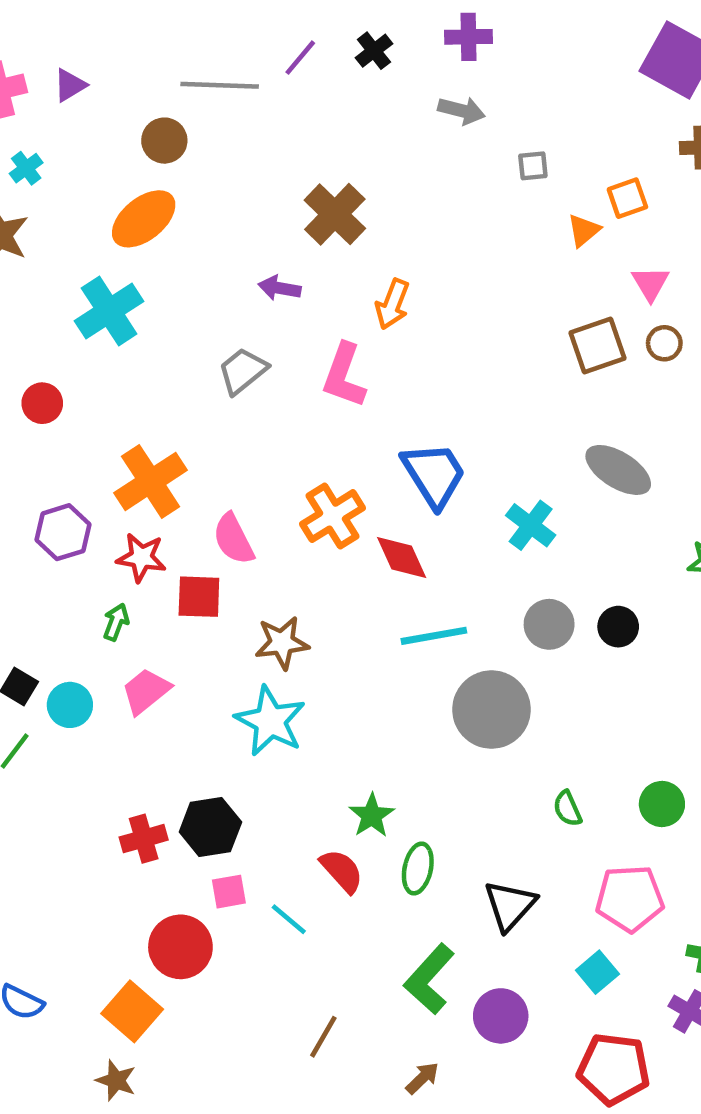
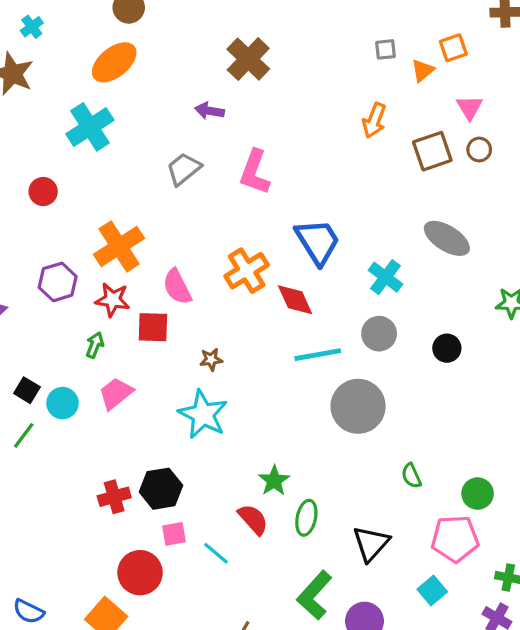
gray square: (533, 166) -> (386, 49), moved
orange arrow: (392, 304) -> (374, 120), moved
gray circle: (549, 624) -> (379, 334), moved
brown star: (282, 643) -> (211, 359), size x0.6
green circle: (662, 804) -> (478, 494), moved

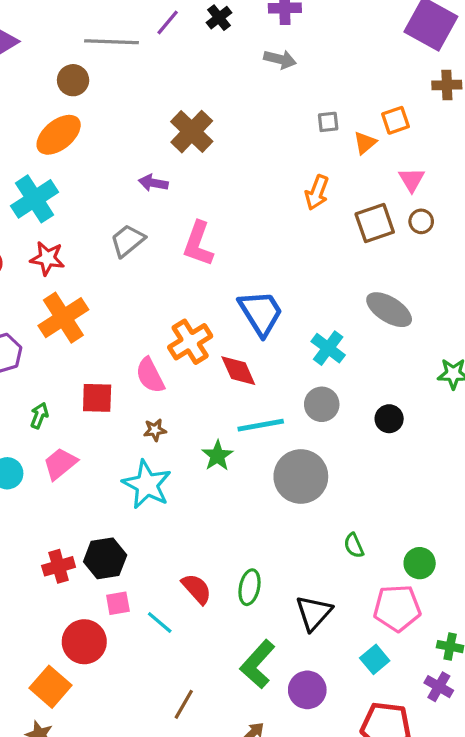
pink semicircle: (177, 287) -> (150, 375), moved
red star: (113, 300) -> (47, 258), moved
green star: (274, 481) -> (217, 456), moved

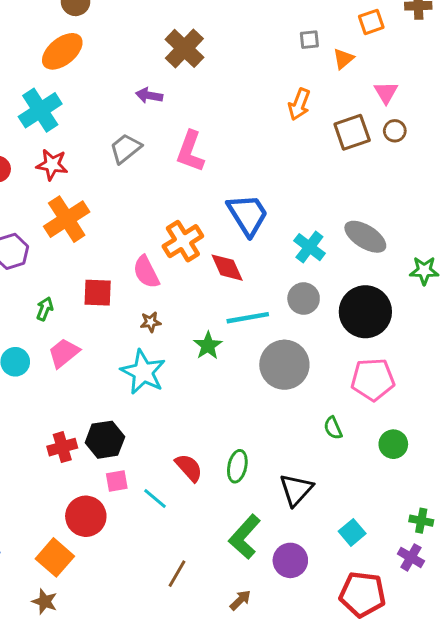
orange square: (396, 120) -> (371, 22), moved
gray ellipse: (389, 310) -> (365, 237), moved
black circle: (389, 419) -> (365, 312), size x2.0
pink pentagon: (397, 608) -> (373, 379), moved

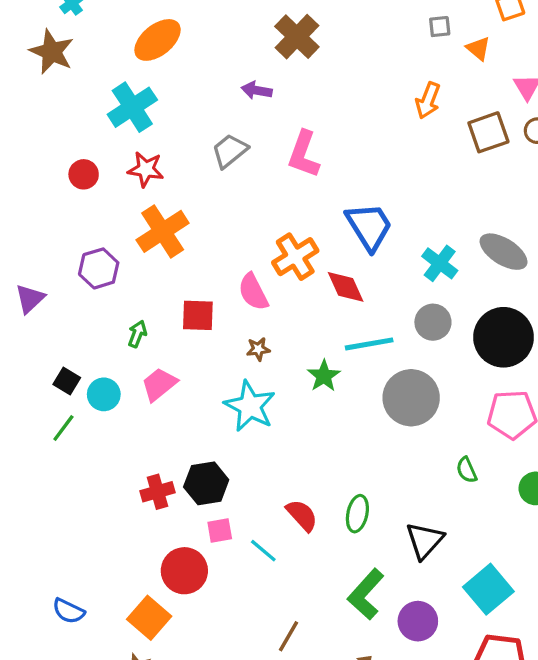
orange triangle: (343, 59) -> (478, 48), turned -40
cyan square: (352, 532) -> (488, 589), size x1.6

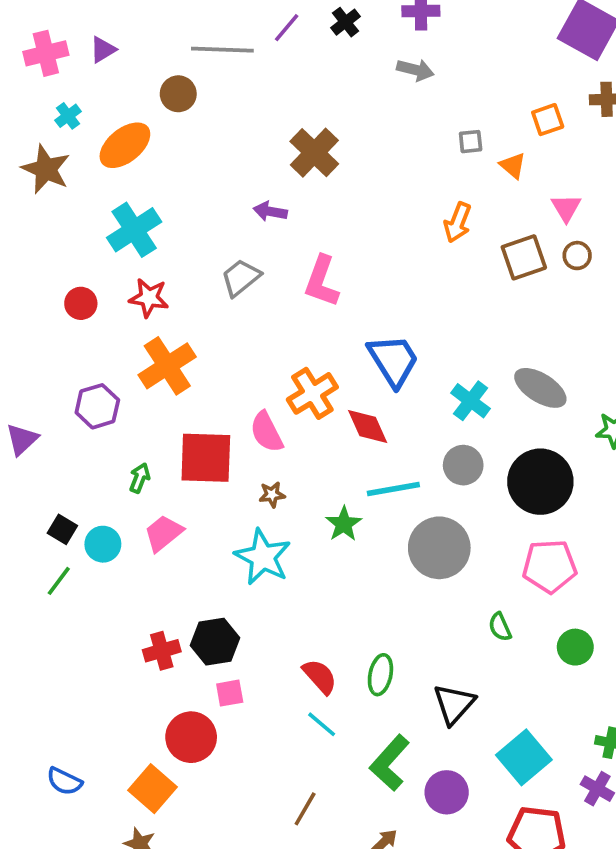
orange ellipse: (158, 40) -> (125, 145), moved
red square: (198, 315) -> (206, 458), size x1.5
cyan line: (263, 551) -> (322, 724), moved

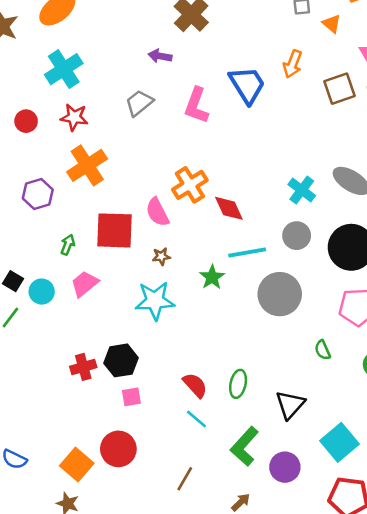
blue trapezoid: (393, 360) -> (247, 85), moved
cyan star: (263, 557) -> (155, 301), turned -30
red circle: (191, 737) -> (118, 449), moved

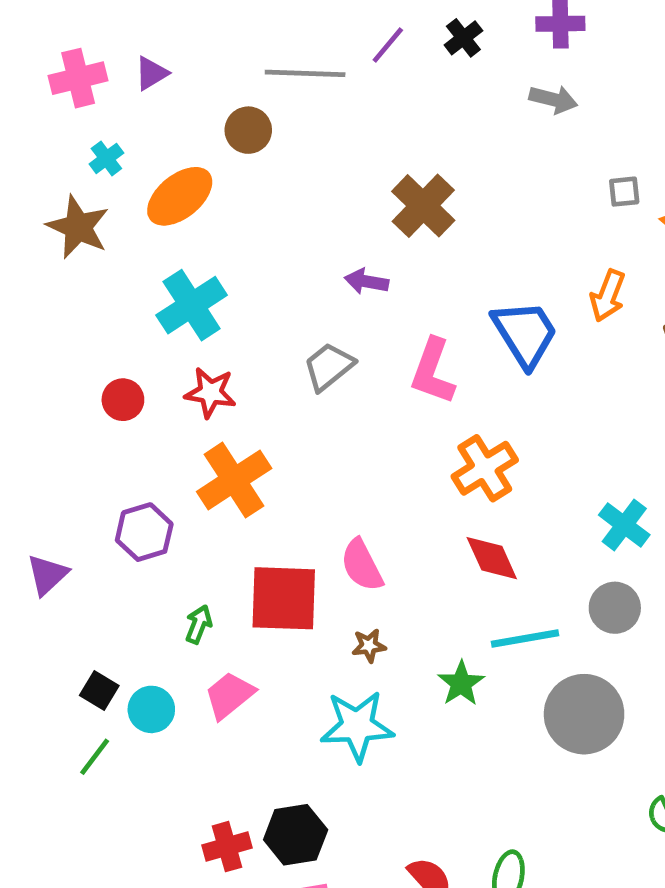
orange cross: (190, 185) -> (485, 468), moved

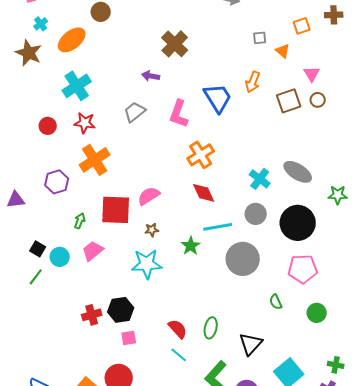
pink semicircle: (362, 565) -> (149, 196), turned 85
purple triangle: (47, 575) -> (16, 200), turned 36

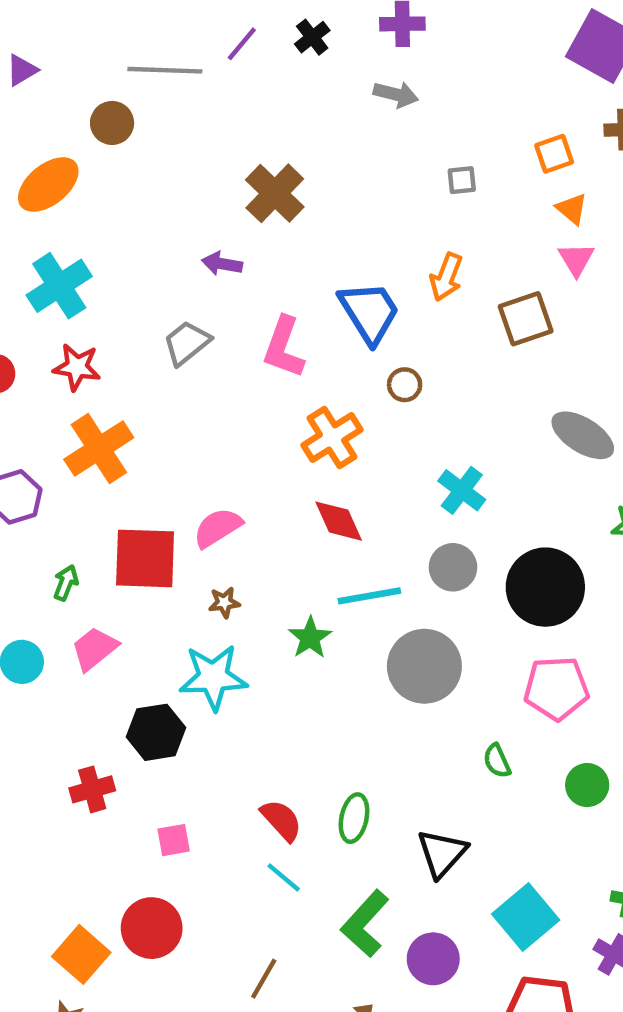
orange triangle: (283, 51) -> (572, 209), moved
brown circle: (318, 100) -> (405, 385), moved
gray ellipse: (298, 172) -> (583, 435), moved
black hexagon: (121, 310) -> (156, 732), moved

